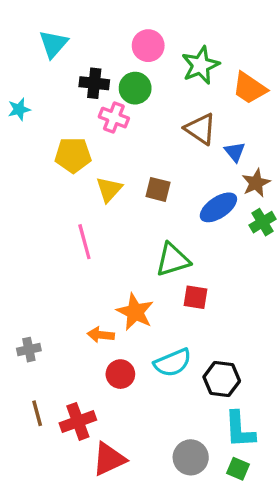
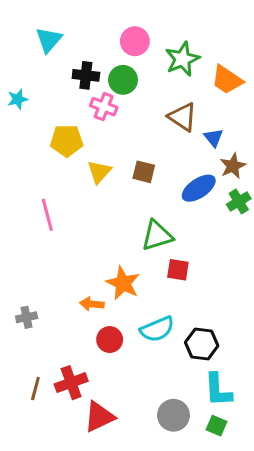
pink line: (84, 242) -> (47, 215), moved
brown line: (37, 413) -> (35, 389), moved, turned 30

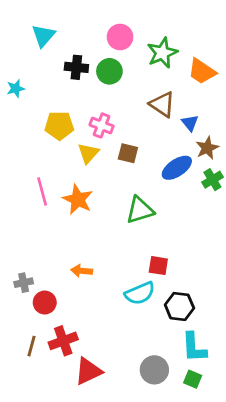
pink cross: (104, 107) -> (102, 125), moved
red square: (178, 270) -> (158, 266), moved
orange star: (123, 283) -> (78, 199), moved
red circle: (110, 340) -> (45, 303), moved

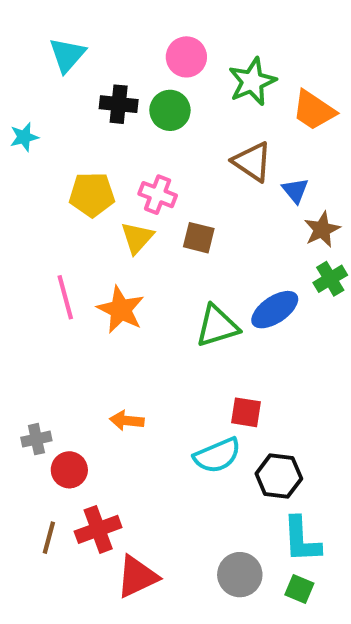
blue ellipse: (177, 168) -> (275, 310), moved

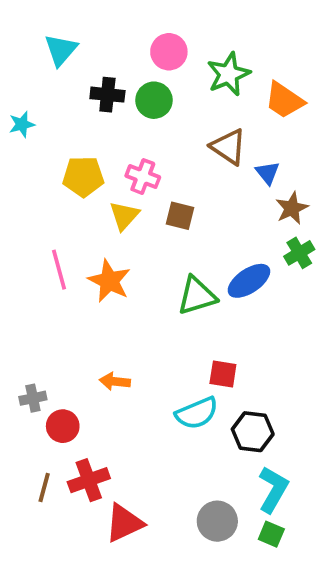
cyan L-shape: (301, 540) -> (273, 489), turned -147

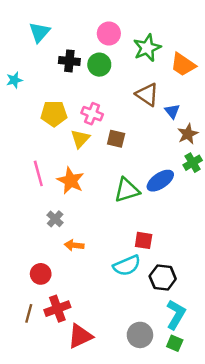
gray cross: (33, 398) -> (55, 219), moved, turned -35

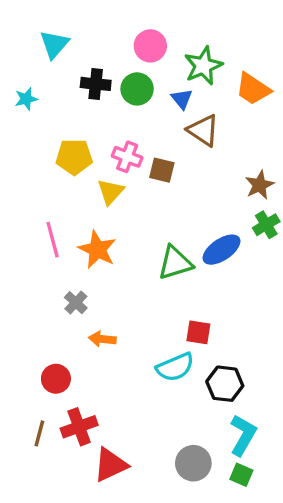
cyan star: (14, 80) -> (26, 99), moved
blue triangle: (172, 111) -> (182, 99), moved
brown square: (116, 139) -> (162, 170), moved

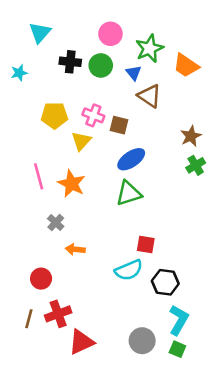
blue ellipse: (221, 250) -> (131, 159), moved

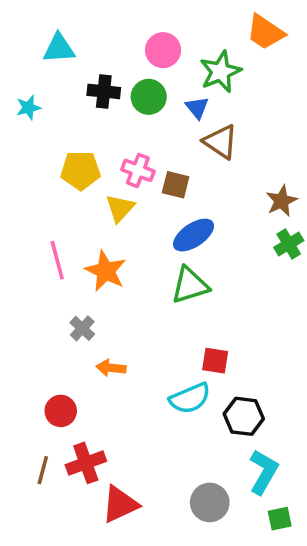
cyan triangle: (40, 33) -> (59, 48), turned 45
orange trapezoid: (186, 65) -> (265, 32), moved
green square: (177, 349) -> (280, 519), moved, turned -35

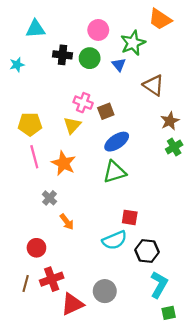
brown triangle: (220, 142) -> (154, 85), moved
yellow pentagon: (80, 170) -> (30, 124), moved
brown square: (176, 185) -> (106, 111), turned -35
orange arrow: (111, 368) -> (67, 222), turned -133
gray circle: (210, 502) -> (105, 291), moved

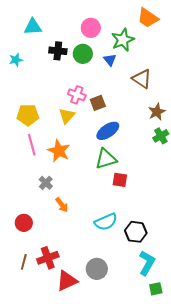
red square: (130, 217) -> (120, 180), moved
red circle: (36, 248) -> (24, 223), moved

